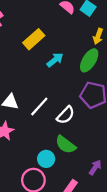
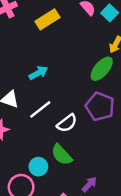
yellow rectangle: (34, 39) -> (47, 19), moved
cyan arrow: (55, 60) -> (38, 73), moved

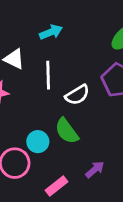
white line: (40, 109) -> (48, 75), turned -60

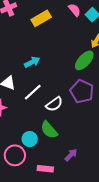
white line: (48, 75) -> (33, 92), turned 54
pink rectangle: (56, 186) -> (45, 169), turned 49

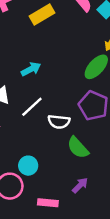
white semicircle: (54, 104) -> (59, 122), turned 42
green semicircle: (49, 130) -> (78, 148), moved

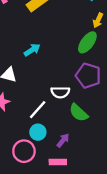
white line: (32, 107) -> (38, 110), moved
purple arrow: (80, 185) -> (63, 140), moved

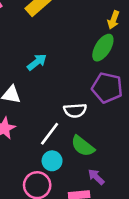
green semicircle: (79, 113) -> (83, 146), moved
purple arrow: (63, 140) -> (96, 177), moved, turned -80

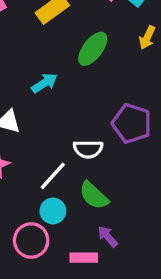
green ellipse: (103, 48) -> (93, 49), moved

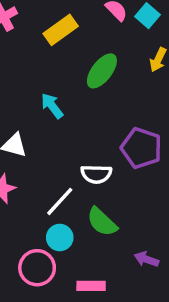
cyan arrow: (45, 83) -> (52, 106), turned -95
purple arrow: (108, 236) -> (146, 259), moved, turned -30

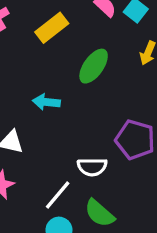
cyan arrow: (52, 106) -> (46, 102), turned -44

